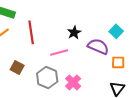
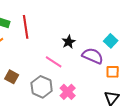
red line: (31, 32) -> (26, 27), moved
pink line: (59, 52) -> (54, 62), turned 48

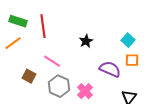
purple semicircle: (93, 56) -> (110, 69), moved
pink line: (54, 62) -> (52, 61), moved
orange square: (113, 72) -> (132, 60), moved

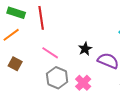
black star: (86, 41) -> (85, 49), moved
brown square: (29, 76) -> (15, 64), moved

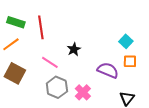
black star: (85, 49) -> (74, 49), moved
brown square: (15, 64) -> (15, 73), size x1.5

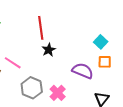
red line: (41, 27) -> (41, 28), moved
pink line: (50, 62) -> (13, 63), moved

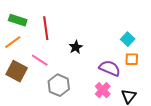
red line: (41, 28) -> (46, 28), moved
pink cross: (58, 93) -> (103, 90), moved

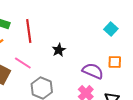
cyan square: (128, 39) -> (111, 29), moved

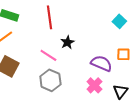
red line: (29, 31) -> (49, 17), moved
pink line: (23, 63) -> (48, 55), moved

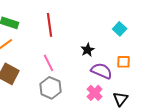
black star: (67, 42) -> (88, 50), moved
pink line: (48, 55) -> (49, 63), turned 30

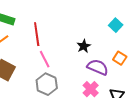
red line: (50, 25) -> (37, 34), moved
orange square: (124, 62) -> (120, 58), turned 32

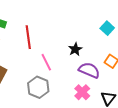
pink line: (45, 59) -> (46, 62), moved

